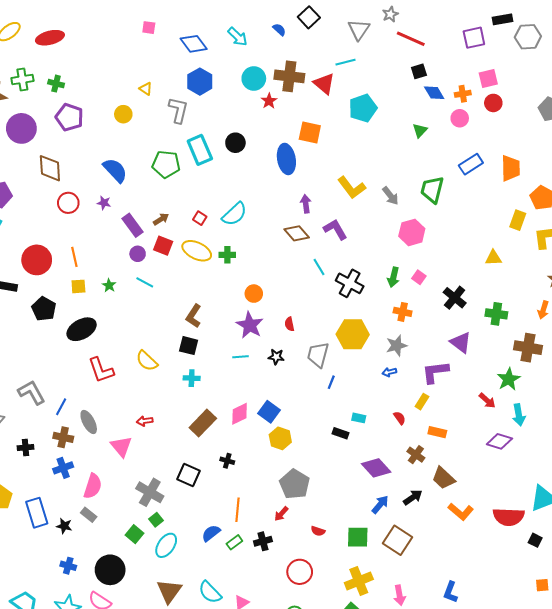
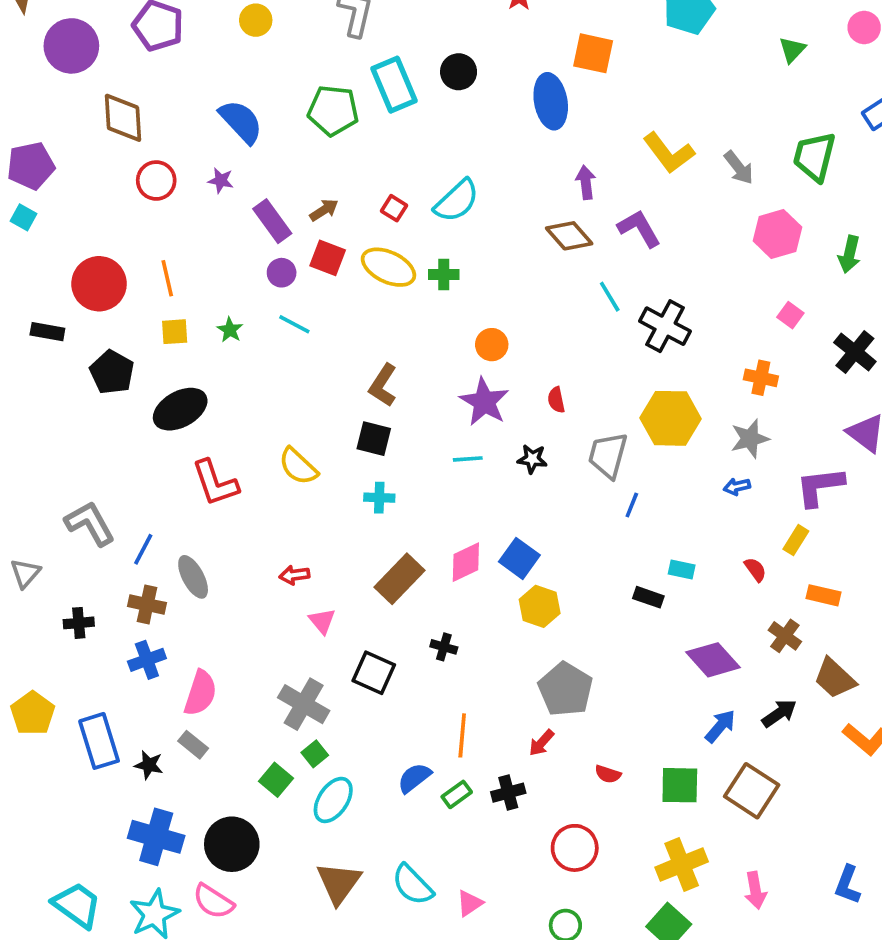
green arrow: (393, 277) -> (849, 254), moved
pink triangle: (121, 446) -> (322, 621), moved, size x0.7
blue cross: (68, 566) -> (156, 837), size x1.8

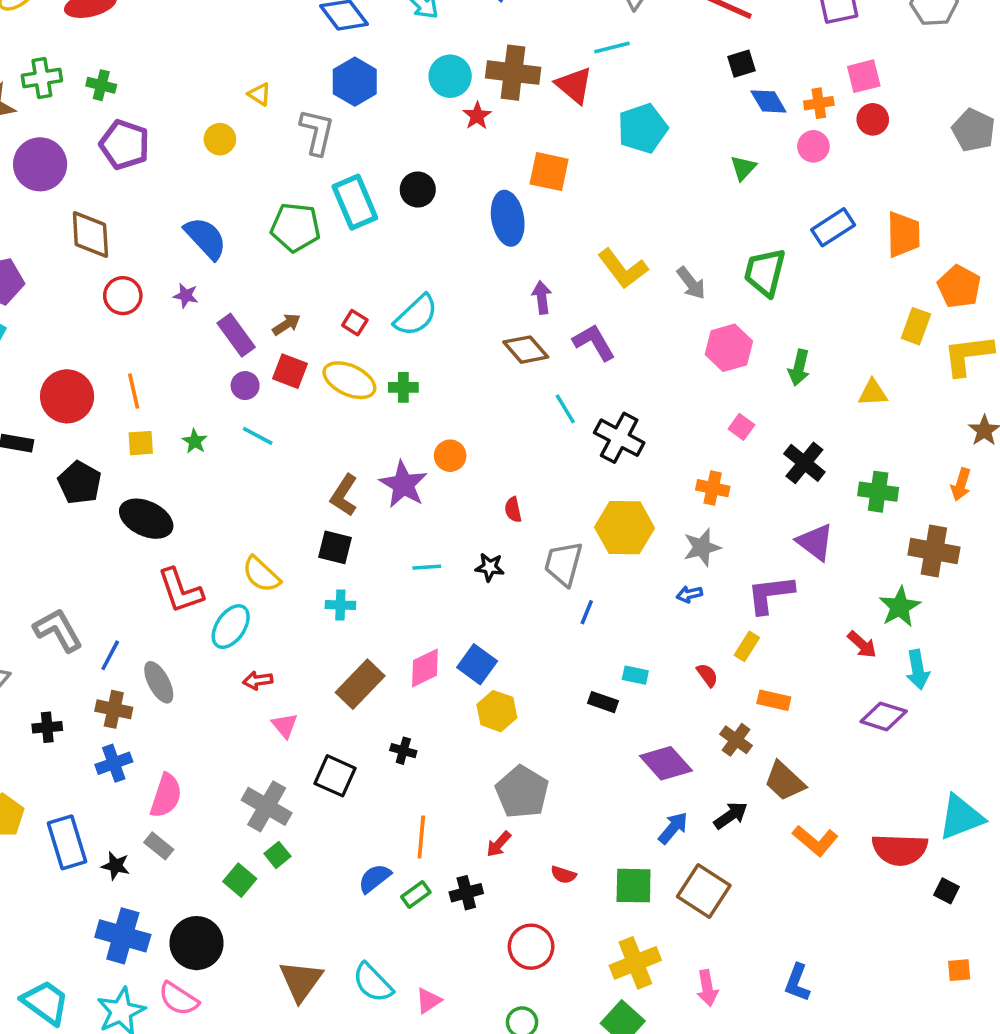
purple star: (484, 402) -> (403, 484), moved
black ellipse: (180, 409) -> (146, 519), turned 54
cyan ellipse: (333, 800) -> (231, 627), moved

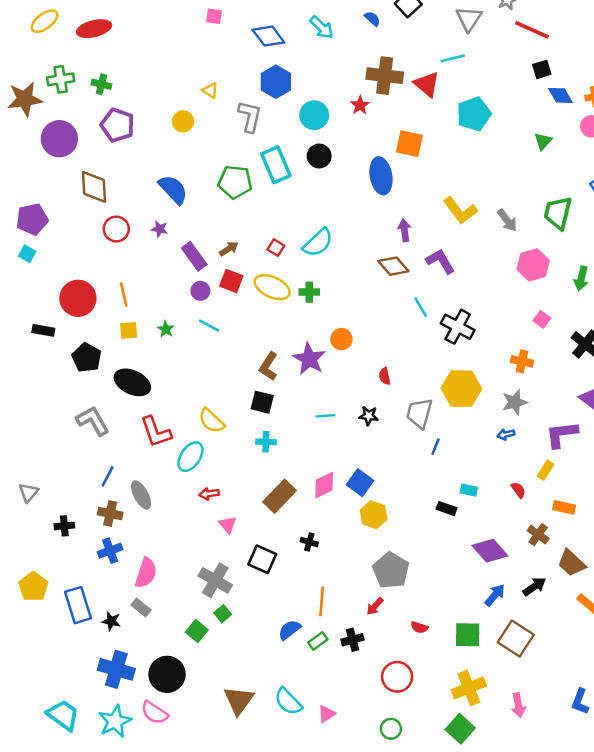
cyan circle: (450, 76) -> (314, 115), moved
gray L-shape: (58, 630) -> (93, 421), moved

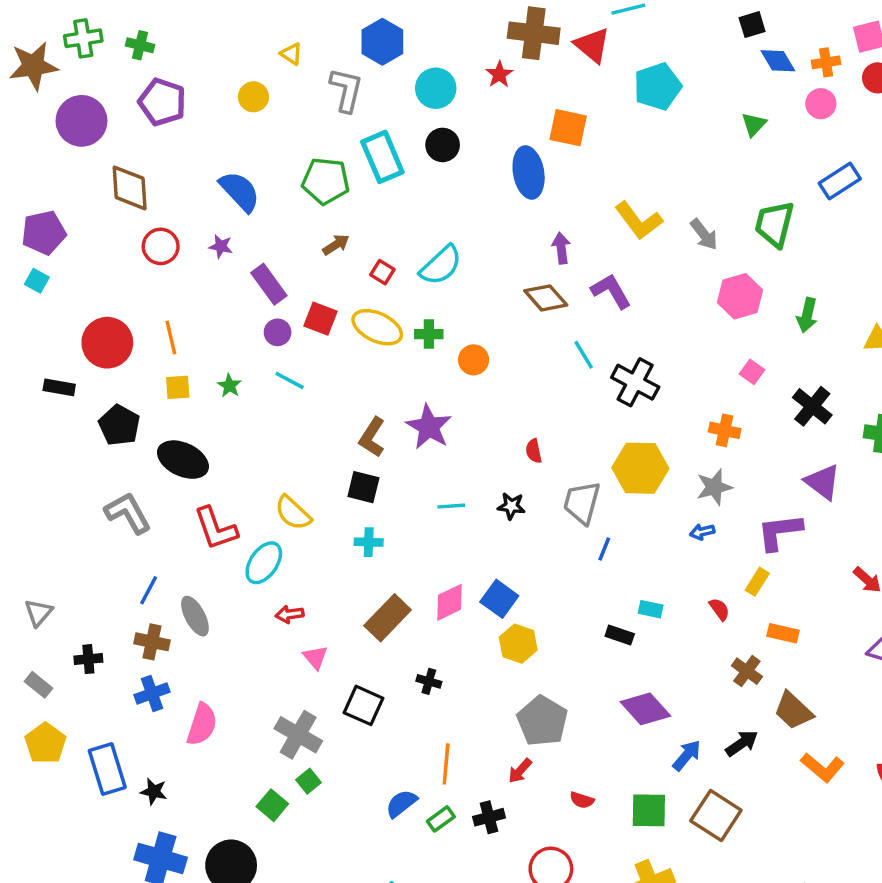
brown arrow: (229, 249) -> (336, 245), moved
orange circle: (341, 339) -> (474, 360), moved
purple diamond: (490, 551) -> (645, 709), moved
gray rectangle: (141, 608) -> (39, 685), moved

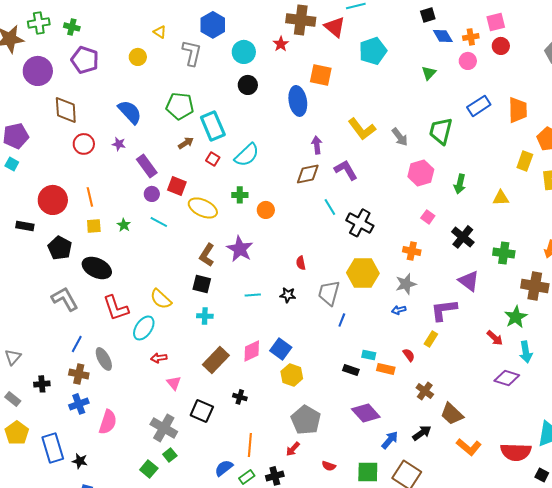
cyan rectangle: (382, 157) -> (213, 126), moved
brown diamond: (546, 298) -> (308, 174), turned -60
yellow ellipse: (377, 327) -> (203, 208), moved
orange rectangle: (783, 633) -> (386, 369), moved

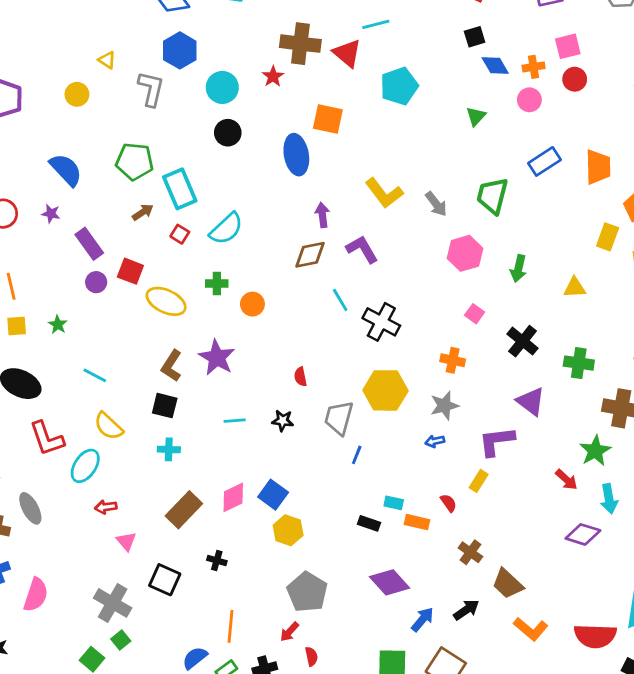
cyan line: (159, 222) -> (95, 375), moved
red semicircle: (329, 466) -> (311, 656), moved, turned -120

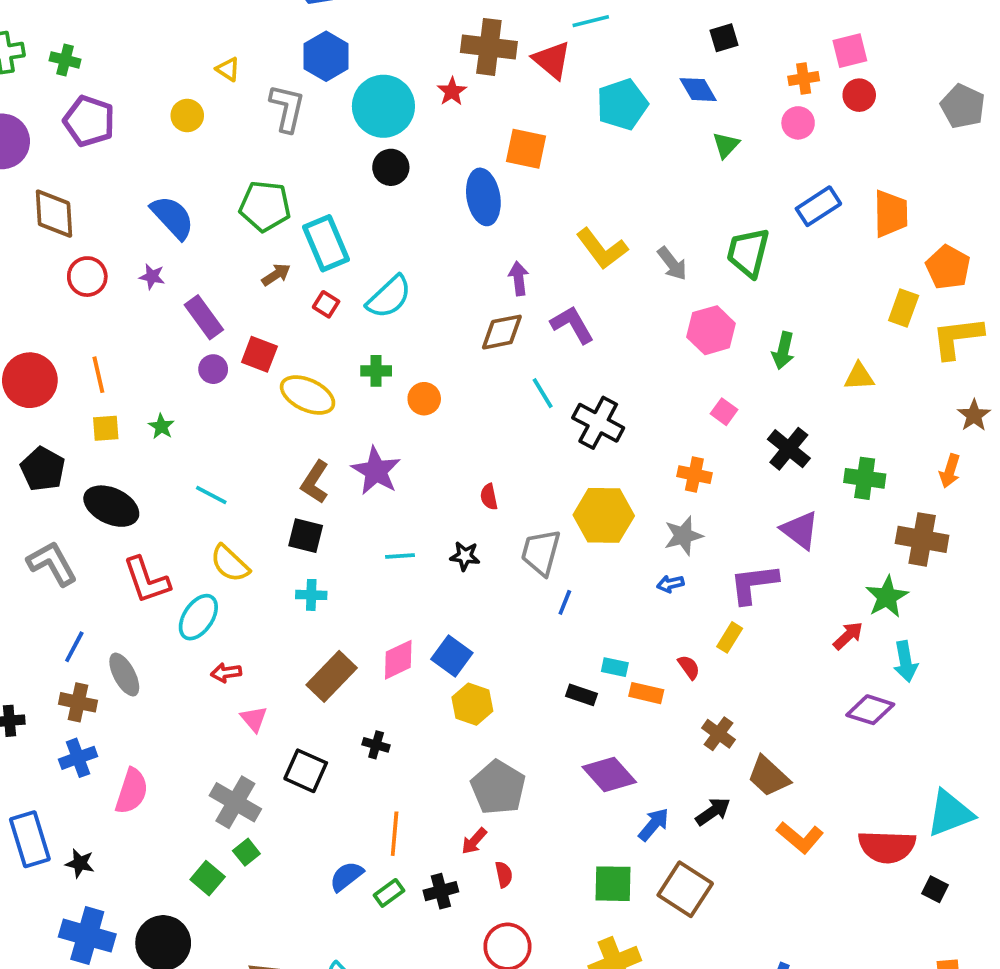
blue diamond: (495, 66) -> (698, 90), moved
cyan circle: (222, 87) -> (383, 106), size x1.4
red arrow: (566, 480) -> (848, 636), turned -85

